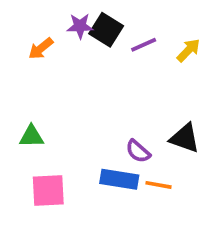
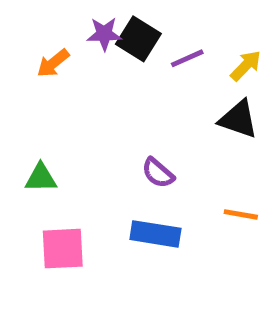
black triangle: (185, 138) -> (238, 119), moved
purple semicircle: (138, 151) -> (158, 173), moved
orange line: (159, 185) -> (241, 214), moved

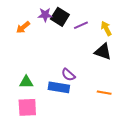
yellow arrow: (246, 66) -> (106, 28), turned -72
green triangle: (41, 178) -> (26, 82), moved
blue rectangle: (155, 234) -> (59, 87), moved

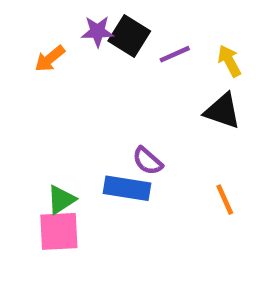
green triangle: (26, 82) -> (61, 200), moved, turned -32
orange line: (104, 93) -> (225, 200), turned 56

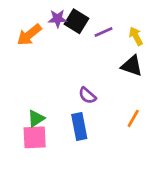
orange arrow: (50, 59) -> (29, 35), size x1.4
blue rectangle: (127, 188) -> (79, 127), moved, turned 70
orange line: (225, 200) -> (133, 118), turned 54

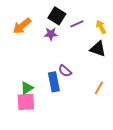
purple star: (58, 19) -> (51, 34), moved
blue rectangle: (79, 127) -> (54, 82), moved

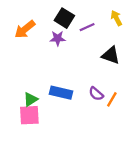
yellow arrow: (101, 27) -> (116, 18), moved
purple semicircle: (65, 71) -> (96, 94), moved
blue rectangle: (54, 82) -> (61, 93), turned -66

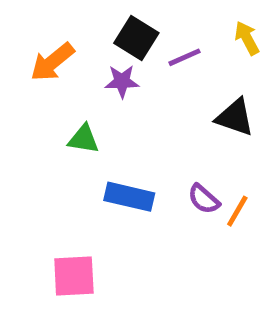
green triangle: (31, 99) -> (84, 139), moved, turned 42
pink square: (29, 115) -> (74, 276), moved

